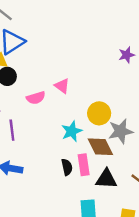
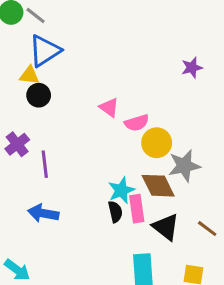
pink semicircle: (36, 98) -> (137, 123), moved
cyan star: (72, 131) -> (121, 190), moved
black triangle: (106, 179) -> (166, 227), turned 35

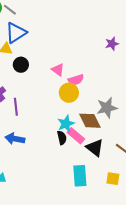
black circle: (39, 95) -> (21, 65), moved
yellow circle: (157, 143) -> (69, 93), moved
pink rectangle: (137, 209) -> (76, 136), turned -42

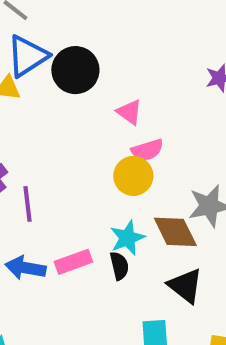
black circle: (21, 65) -> (75, 70), moved, size x1.5
pink triangle: (58, 70) -> (129, 112), moved
pink rectangle: (76, 136) -> (73, 262), moved, turned -60

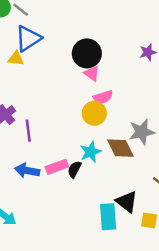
black circle: (75, 70) -> (87, 53), moved
black semicircle: (119, 266) -> (74, 169), moved, turned -140
black triangle: (185, 286) -> (127, 202), moved

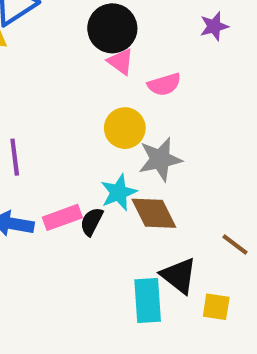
pink semicircle: (103, 97) -> (164, 84), moved
gray star: (142, 132) -> (160, 159), moved
brown diamond: (120, 148) -> (154, 213), moved

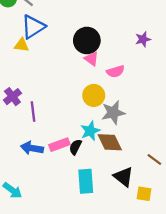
cyan rectangle: (148, 301) -> (86, 181), moved

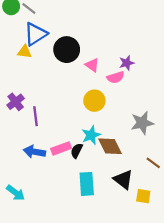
purple star: (143, 39) -> (127, 63), moved
black circle: (87, 40) -> (67, 50), moved
gray star: (113, 113) -> (142, 123), moved

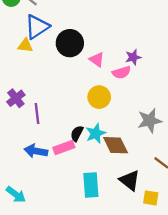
black semicircle: (77, 151) -> (77, 133), moved

